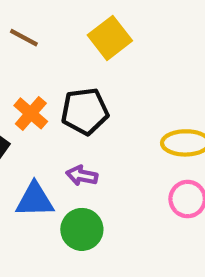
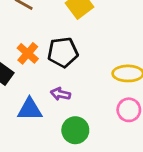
green circle: (82, 229) -> (75, 130), moved

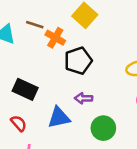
orange cross: (28, 53) -> (55, 38), moved

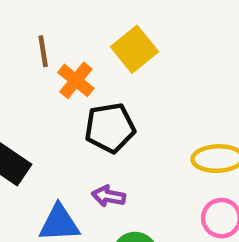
brown line: (35, 25) -> (43, 51), turned 54

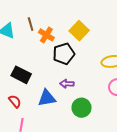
yellow square: (134, 49) -> (79, 31), moved

